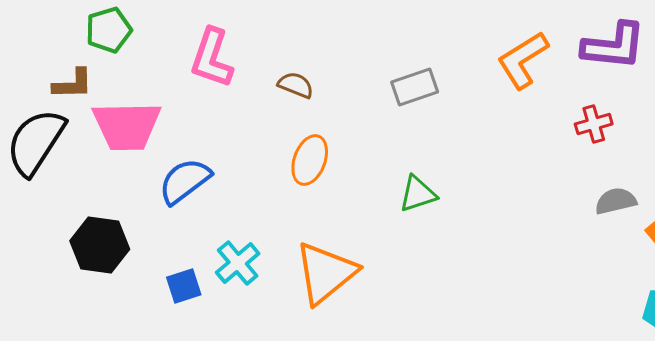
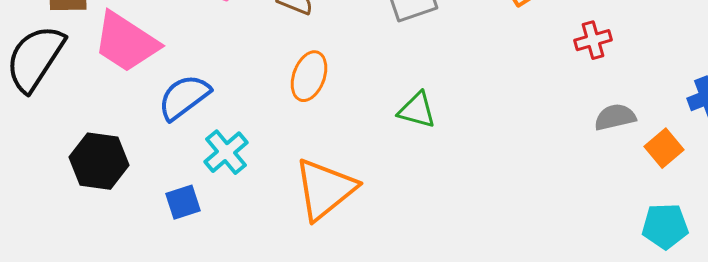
pink trapezoid: (127, 126) -> (126, 42), turned 34
green triangle: (418, 194) -> (417, 110), turned 33
cyan cross: (238, 263) -> (226, 152), moved

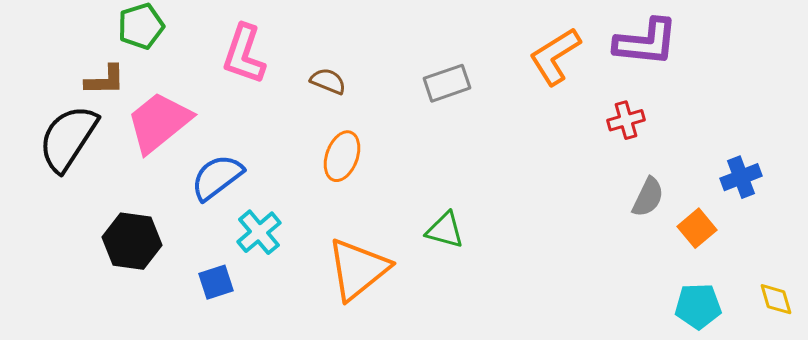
pink trapezoid: (126, 42) -> (159, 122), turned 108
green triangle: (417, 110) -> (445, 230), moved
gray semicircle: (615, 117) -> (648, 197), turned 129

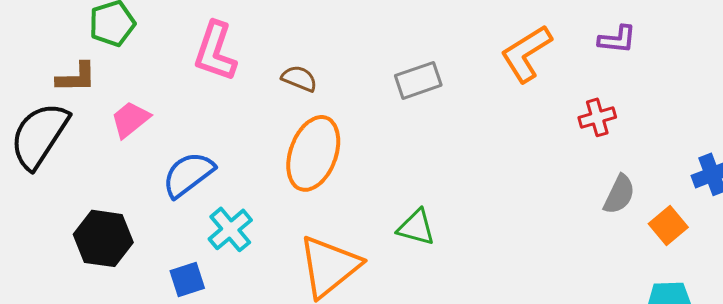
purple L-shape: (646, 42) -> (617, 39), size x0.6
pink trapezoid: (159, 122) -> (130, 119), size x0.6
orange ellipse: (342, 156) -> (313, 153), size x1.5

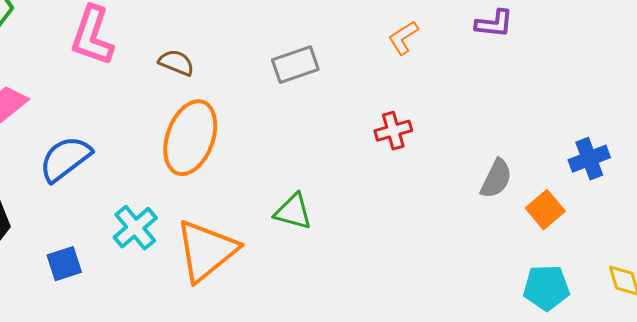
orange L-shape: (526, 53) -> (403, 38), size x0.6
red cross: (597, 117) -> (393, 131), moved
cyan cross: (230, 229) -> (135, 228), moved

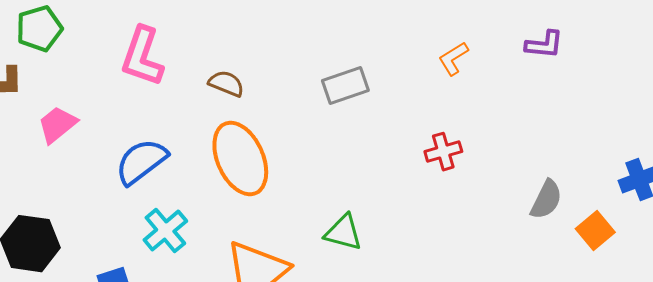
orange ellipse: (190, 138) -> (240, 159), turned -44
blue semicircle: (65, 159) -> (141, 162), moved
cyan cross: (135, 228) -> (165, 231), moved

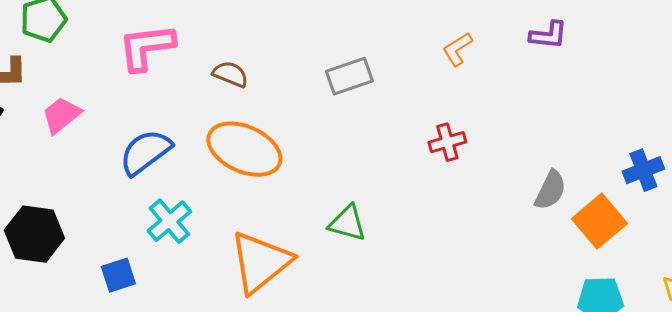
pink L-shape: (142, 57) -> (146, 47), turned 64
orange ellipse: (240, 159) -> (244, 149), turned -42
orange square: (595, 231) -> (599, 221), size x1.4

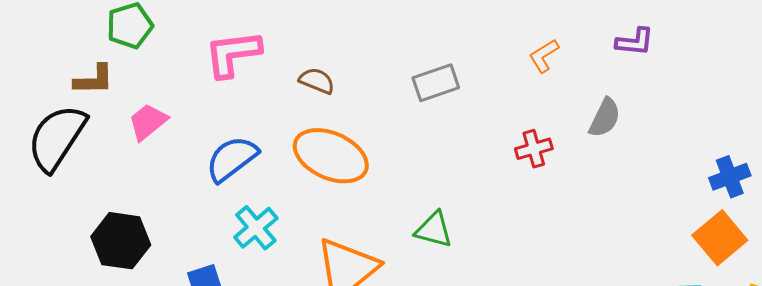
gray semicircle: (550, 190) -> (605, 118), moved
orange square: (599, 221) -> (720, 238), moved

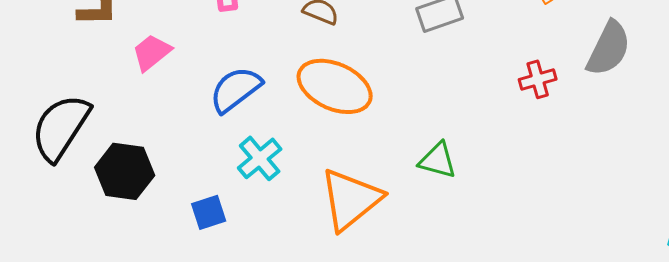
gray semicircle: (605, 118) -> (609, 48), size x1.4
black semicircle: (57, 138) -> (61, 127), moved

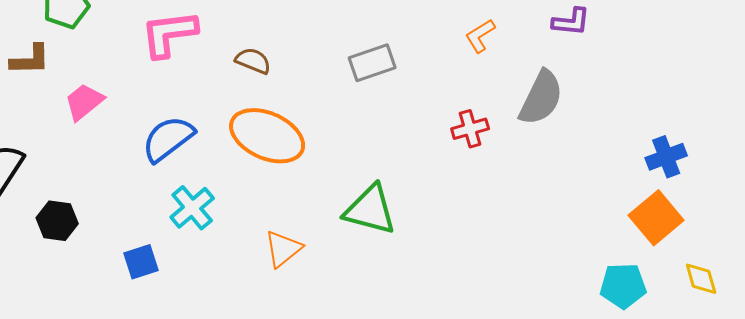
green triangle: (438, 160) -> (370, 210), size x1.4
black hexagon: (125, 171) -> (57, 221), size x0.7
orange triangle: (351, 199) -> (283, 249), size x0.6

